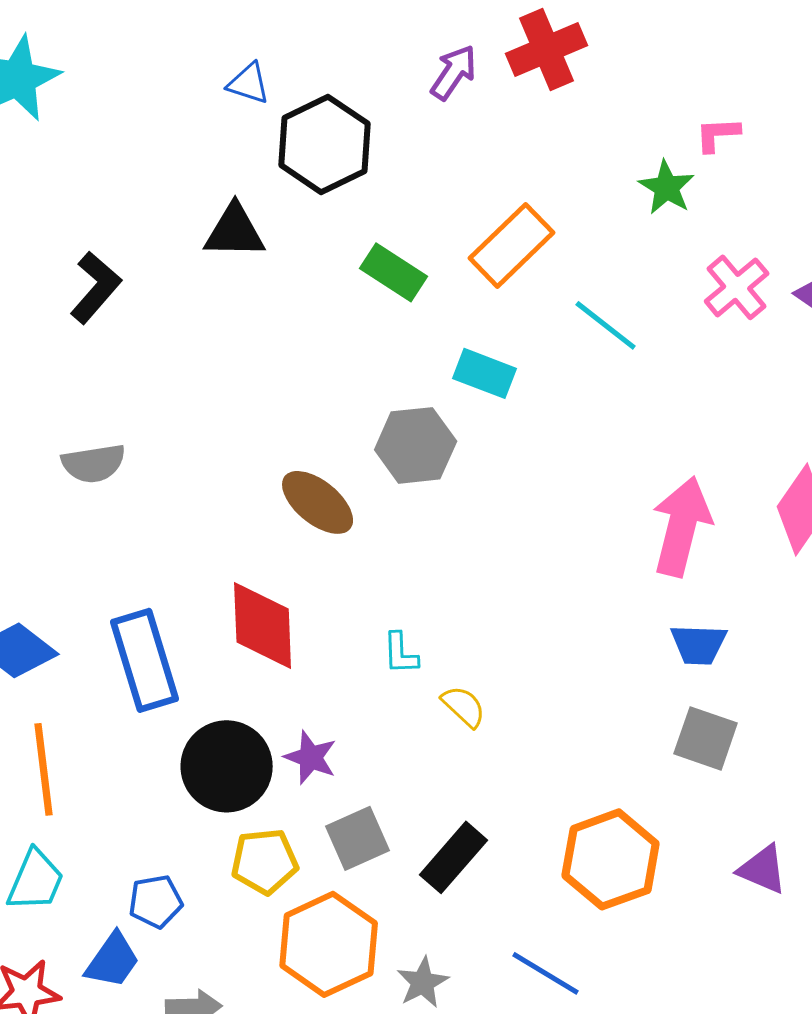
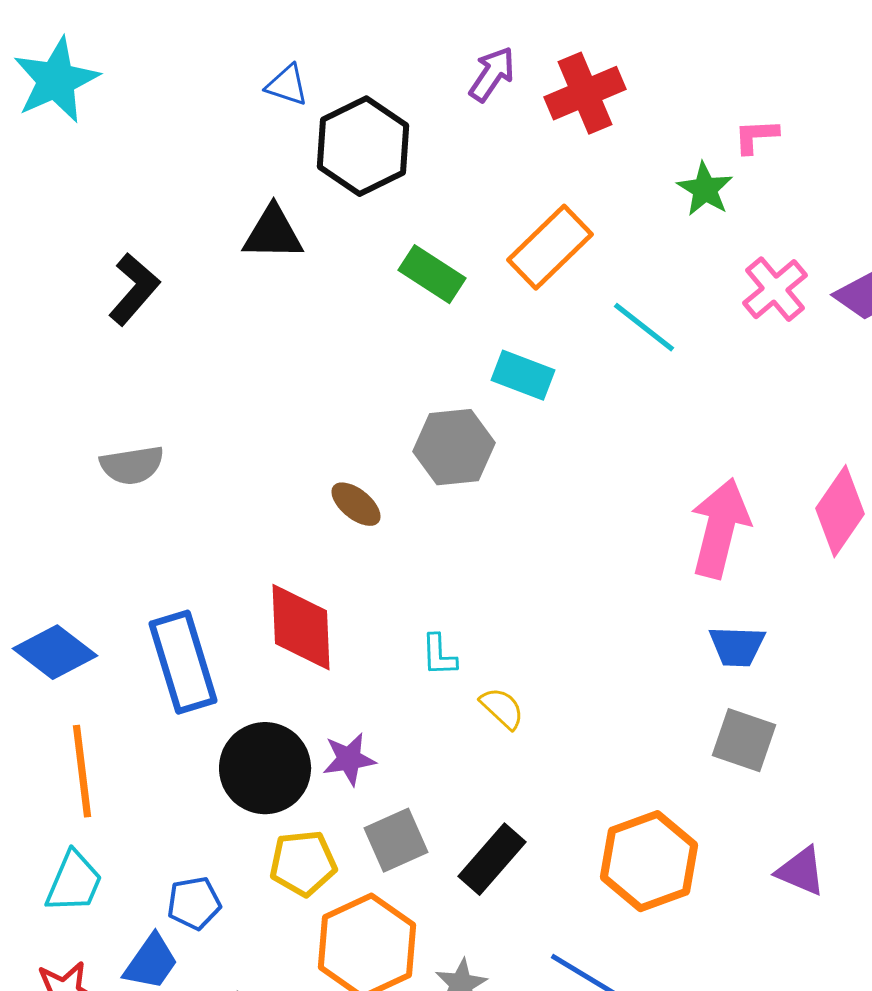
red cross: (547, 49) -> (585, 93), moved
brown ellipse: (318, 502) -> (356, 504), size x0.7
purple star: (311, 757) -> (349, 759), turned -30

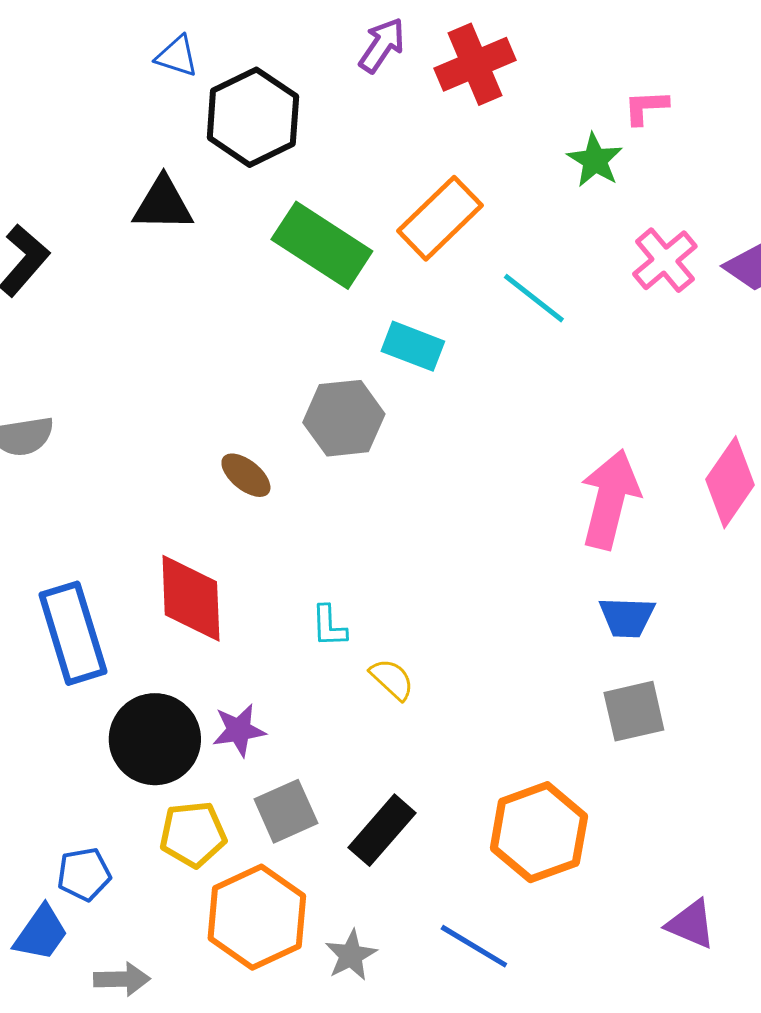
green rectangle: (432, 274) -> (322, 245), size x1.5
gray square: (744, 740) -> (634, 711), turned -32
purple triangle: (801, 871) -> (691, 924), moved

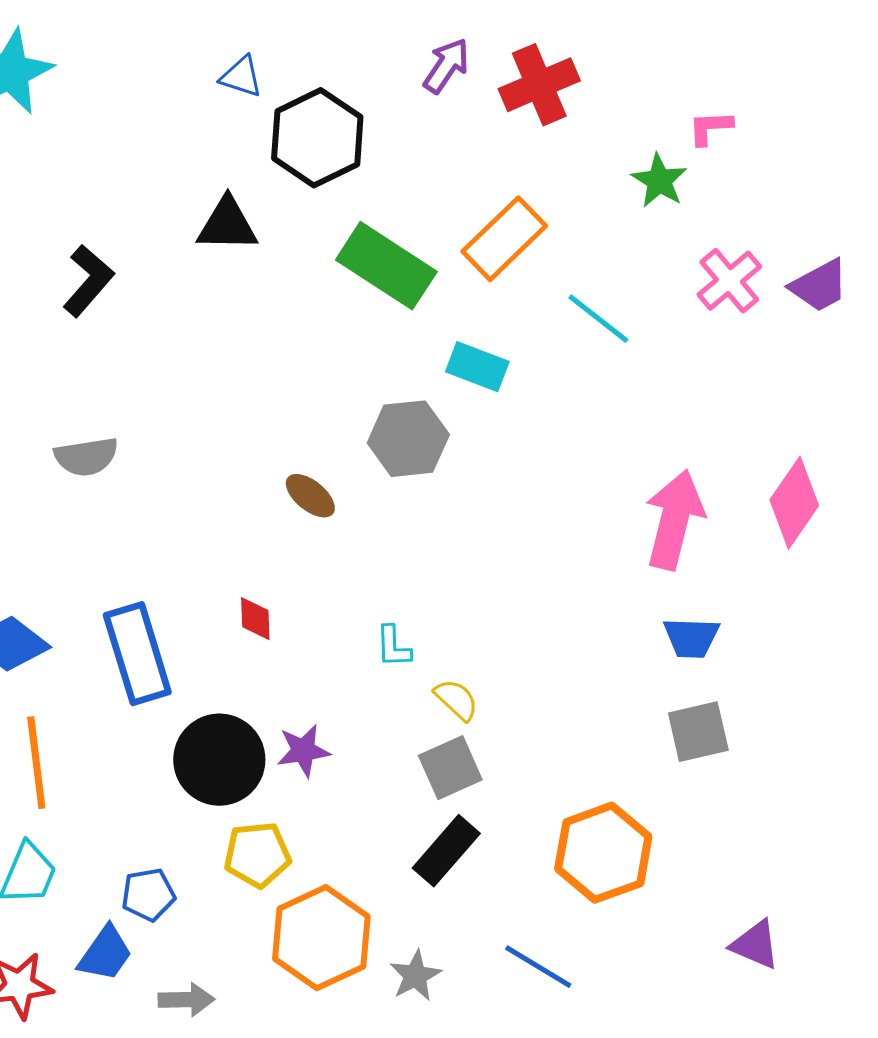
red diamond: (191, 598) -> (255, 619), size x0.5
gray square: (286, 811) -> (450, 768), moved

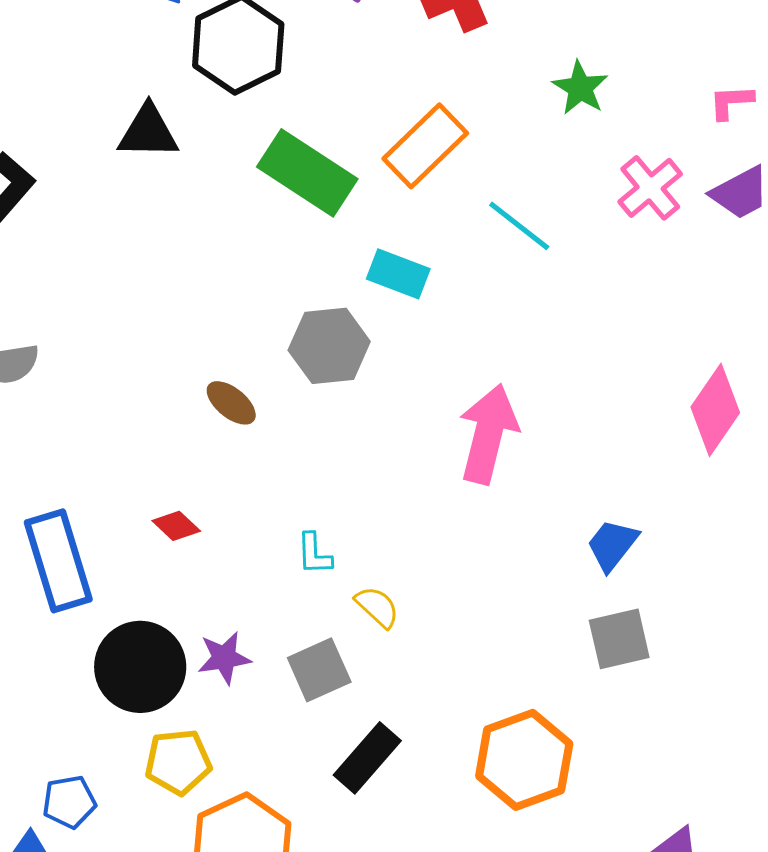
pink L-shape: (710, 128) -> (731, 102), moved
pink arrow: (674, 520) -> (488, 434), moved
red diamond: (255, 619) -> (176, 526), turned -45
blue trapezoid: (691, 638) -> (612, 545), turned 126
gray square: (450, 768) -> (319, 670), moved

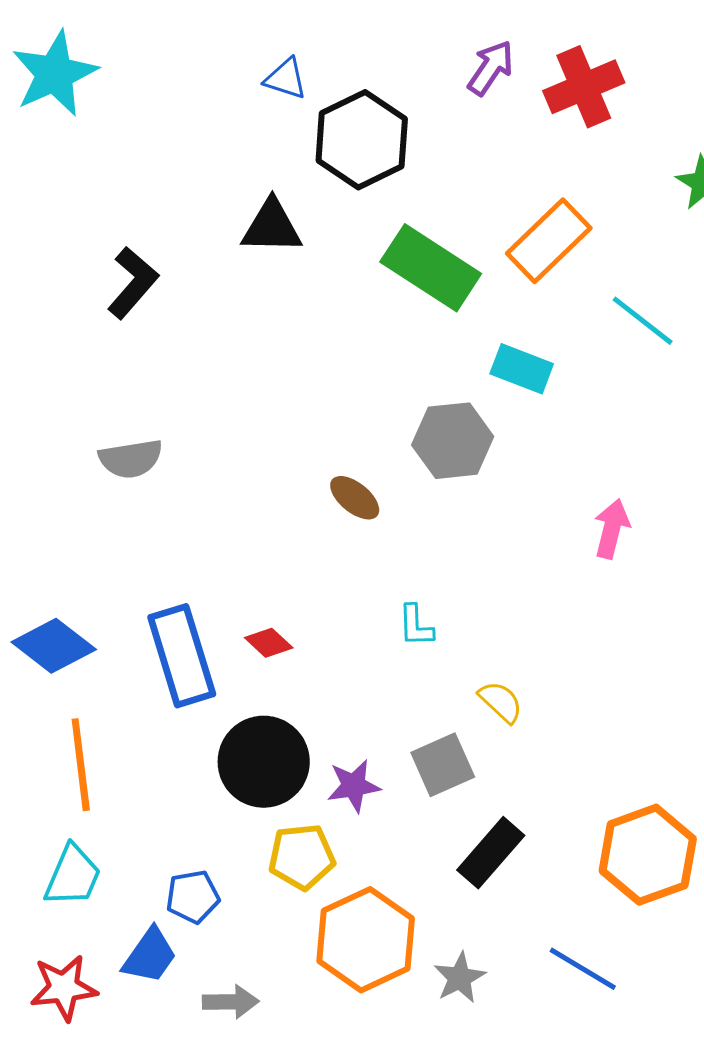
pink arrow: (488, 434) -> (612, 529), size x0.6
red diamond: (176, 526) -> (269, 643), moved
cyan L-shape: (314, 554) -> (416, 626), moved
purple star: (224, 658) -> (354, 786), moved

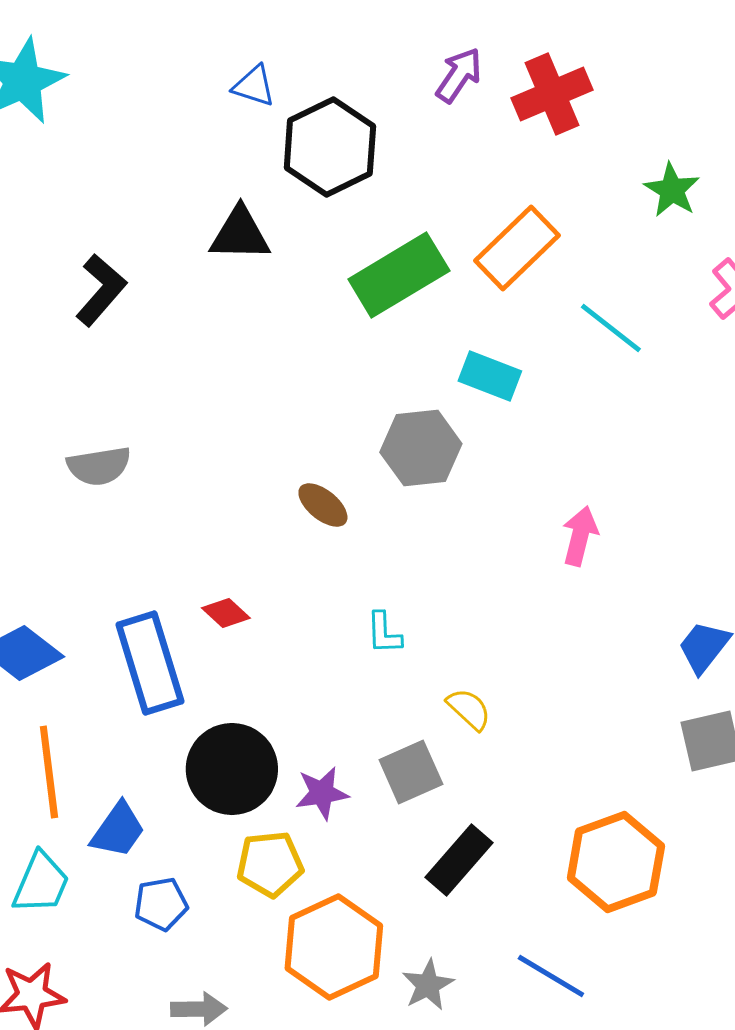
green rectangle: (431, 268) -> (399, 275), turned -64
red diamond: (269, 643) -> (226, 613), moved
blue trapezoid: (150, 956) -> (118, 830), moved

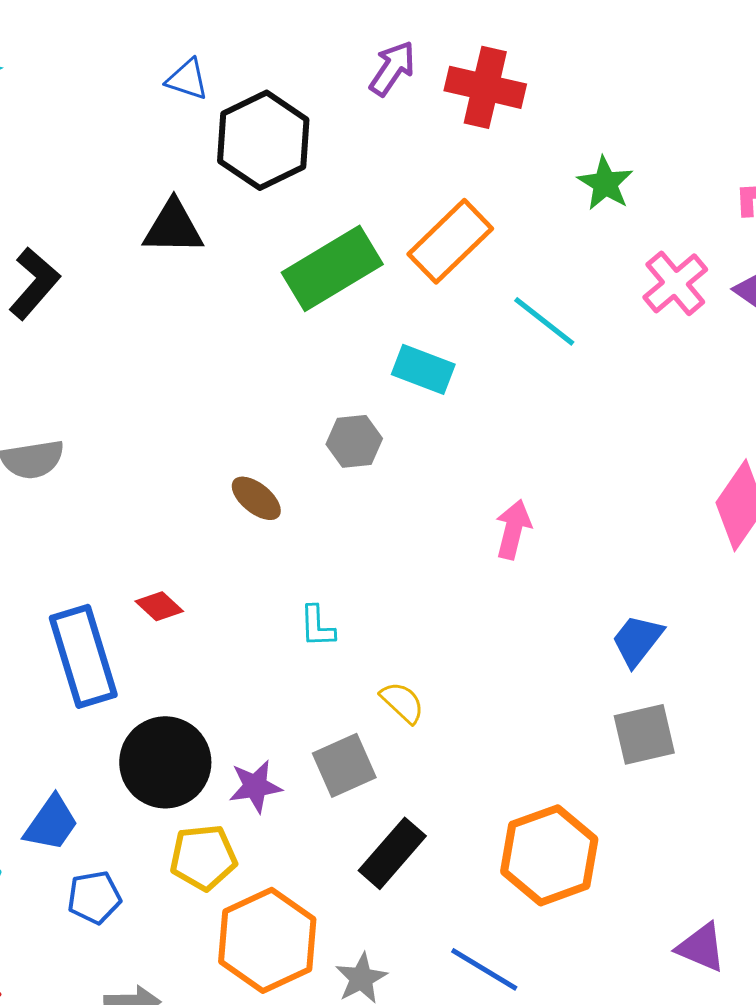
red cross: (552, 94) -> (485, 87), turned 36
gray hexagon: (421, 448) -> (354, 441), size x0.7

